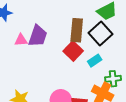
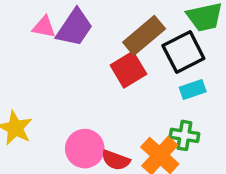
brown rectangle: (77, 30) -> (144, 36), turned 30
cyan rectangle: (95, 61) -> (193, 90), moved

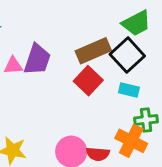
brown rectangle: (144, 36) -> (93, 51), turned 32
cyan rectangle: (193, 90) -> (129, 90), moved, turned 48

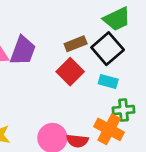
brown rectangle: (93, 51) -> (76, 44), size x0.7

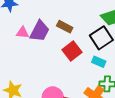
brown rectangle: (76, 44) -> (65, 27), moved, turned 42

